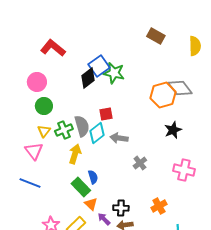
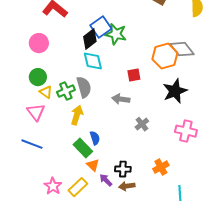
green circle: (44, 106) -> (38, 77), moved
red square: (106, 114) -> (134, 75), moved
black star: (173, 130) -> (175, 91), size x1.4
yellow triangle: (44, 131) -> (46, 92), turned -32
cyan diamond: (97, 133) -> (93, 61), moved, turned -65

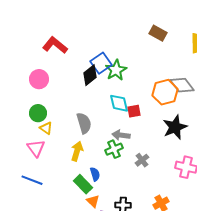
green star: (116, 34) -> (116, 70), turned 30
cyan diamond: (93, 61) -> (119, 103), moved
green cross: (66, 91) -> (114, 149), moved

